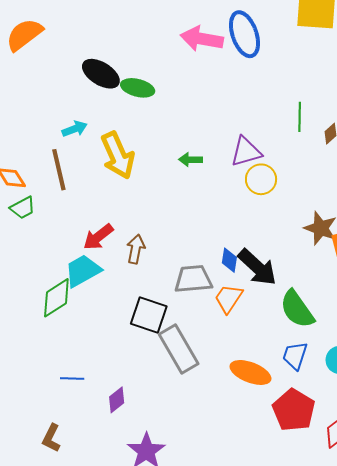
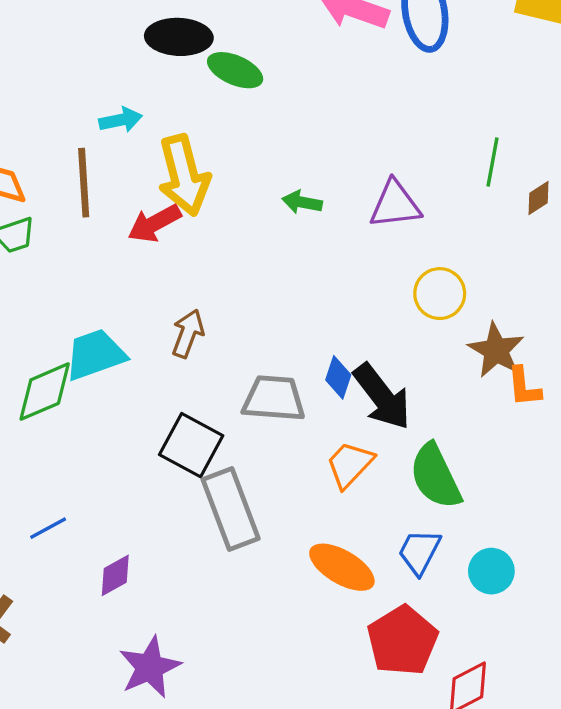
black ellipse: (101, 74) -> (179, 37), turned -39
yellow circle: (261, 179) -> (440, 294), moved
red arrow: (98, 237) -> (154, 223), moved
orange trapezoid: (228, 298) -> (350, 465), moved
blue line: (72, 378) -> (48, 528), turned -40

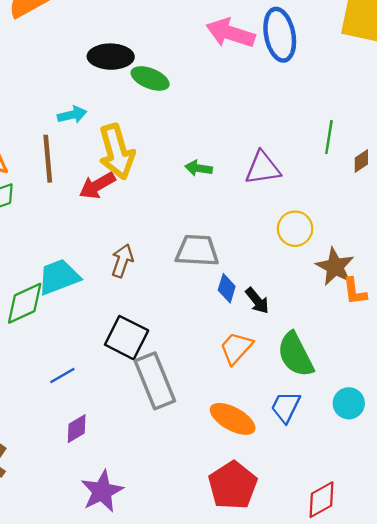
black arrow: (382, 397) -> (257, 301), size x0.6
gray trapezoid: (274, 398) -> (197, 251), moved
blue line: (48, 528) -> (62, 375), moved
cyan circle: (491, 571) -> (349, 403), moved
red pentagon: (402, 641) -> (233, 485), moved

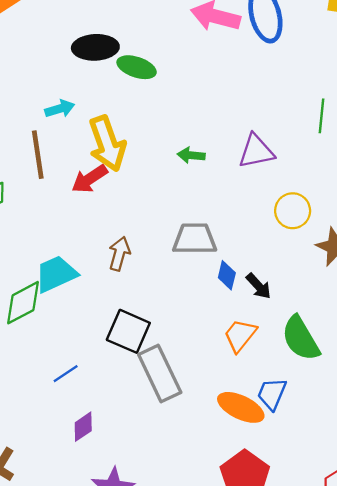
blue trapezoid: (286, 407) -> (272, 394), moved

